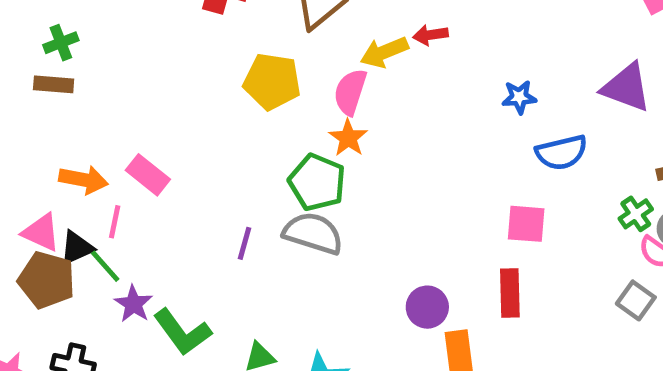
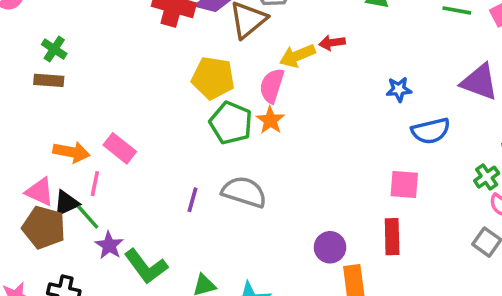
green cross: (61, 43) -> (54, 49), turned -35
green pentagon: (317, 182) -> (231, 123), moved

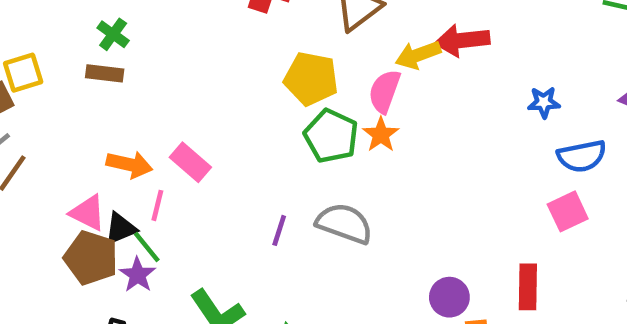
red arrow: (332, 43) -> (462, 40), size x1.6
pink square: (404, 185) -> (568, 211), moved, turned -32
purple star: (109, 245) -> (138, 275), moved

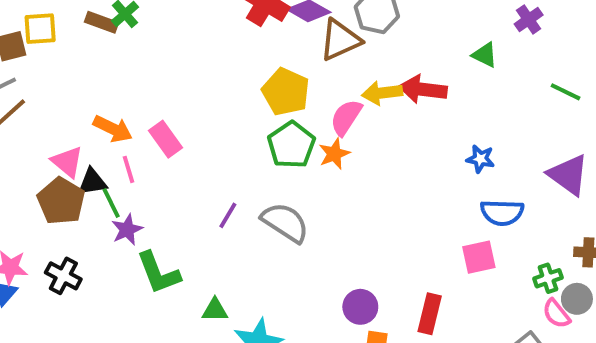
brown rectangle: (105, 73) -> (101, 22), moved
pink line: (157, 205) -> (128, 169), turned -44
purple star: (138, 275) -> (127, 230), moved

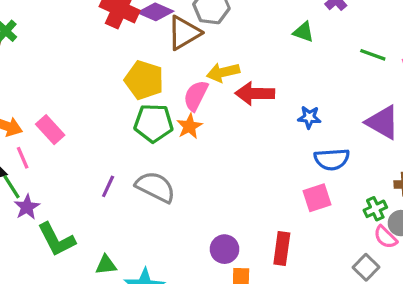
red arrow: (423, 89) -> (255, 93), moved
green pentagon: (291, 145) -> (154, 123), turned -30

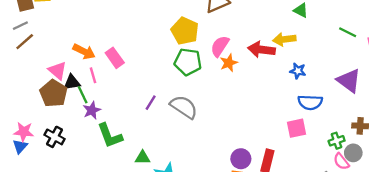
yellow arrow: (223, 72) -> (284, 39), moved
orange star: (189, 126) -> (229, 63), moved
purple circle: (225, 249) -> (241, 159), moved

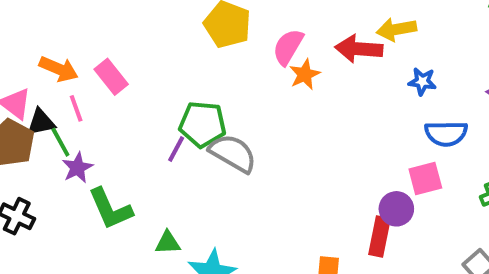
green pentagon: (188, 62) -> (203, 124), moved
purple circle: (241, 159) -> (396, 209), moved

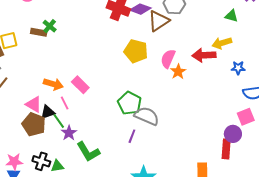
green pentagon: (203, 124) -> (130, 103), turned 30
purple line: (176, 149) -> (132, 136), moved
green triangle: (168, 243) -> (57, 166), moved

